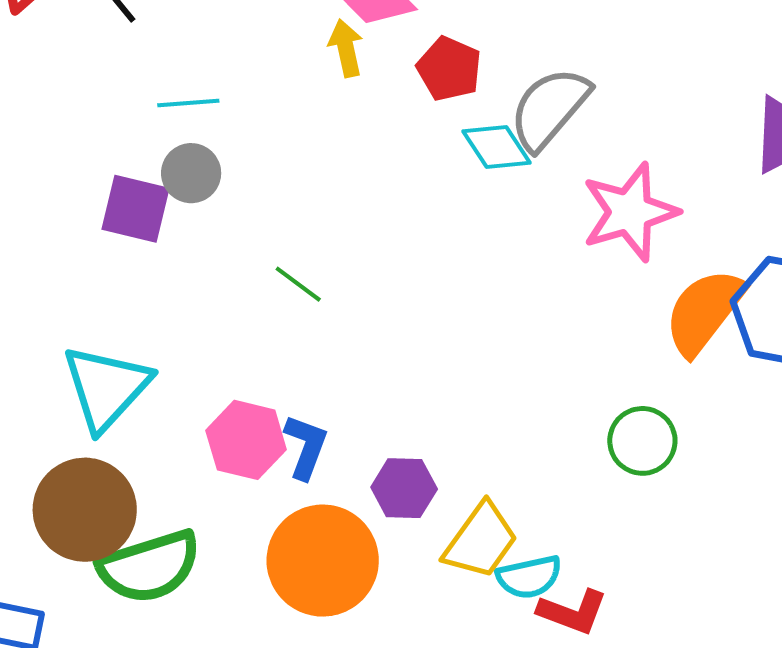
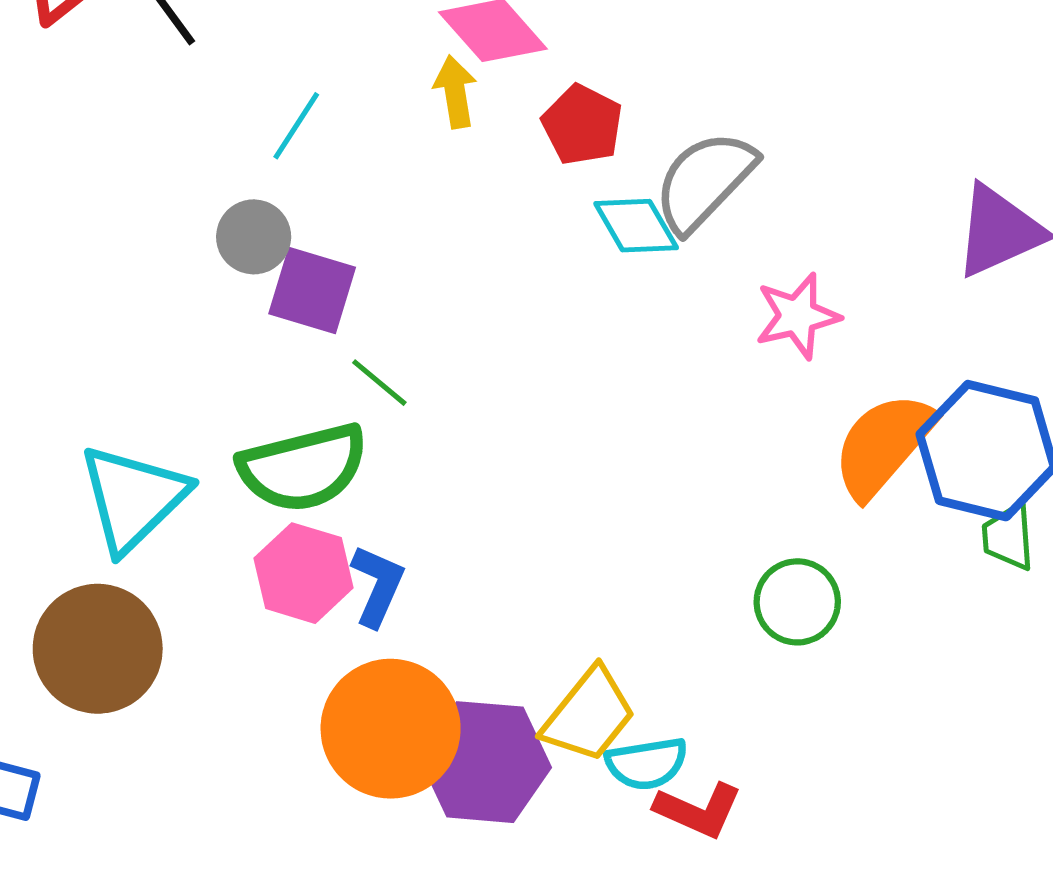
cyan line: (188, 103) -> (296, 126), moved, turned -56
purple square: (135, 209) -> (312, 290), moved
pink star: (630, 212) -> (797, 316), size x0.7
purple hexagon: (404, 488) -> (485, 762), moved, size x1.6
green semicircle: (149, 567) -> (303, 468), moved

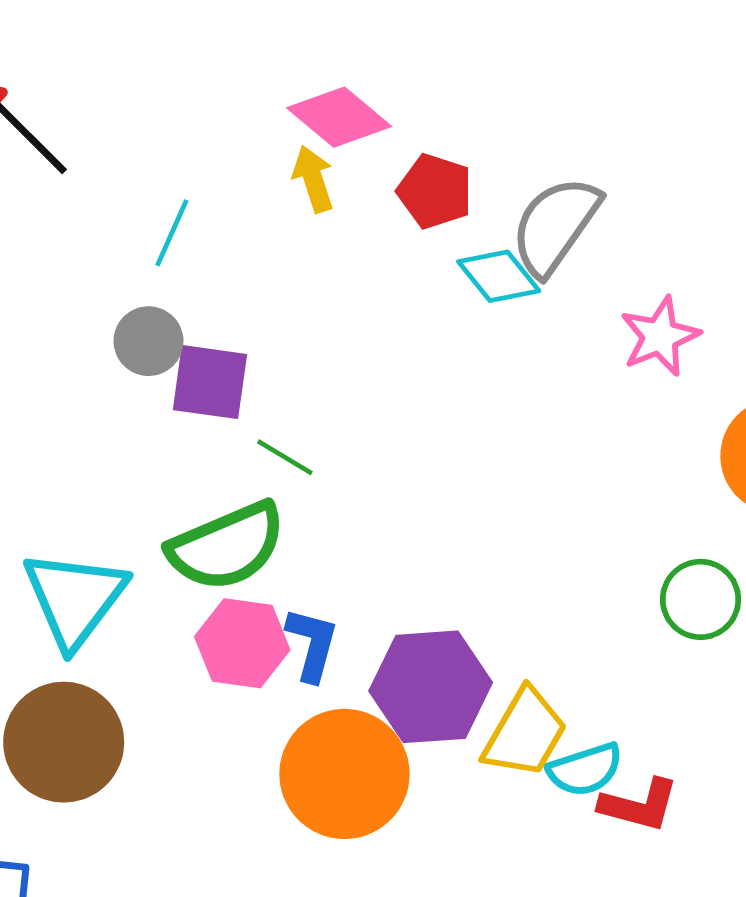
purple hexagon: (485, 762) -> (431, 687), moved

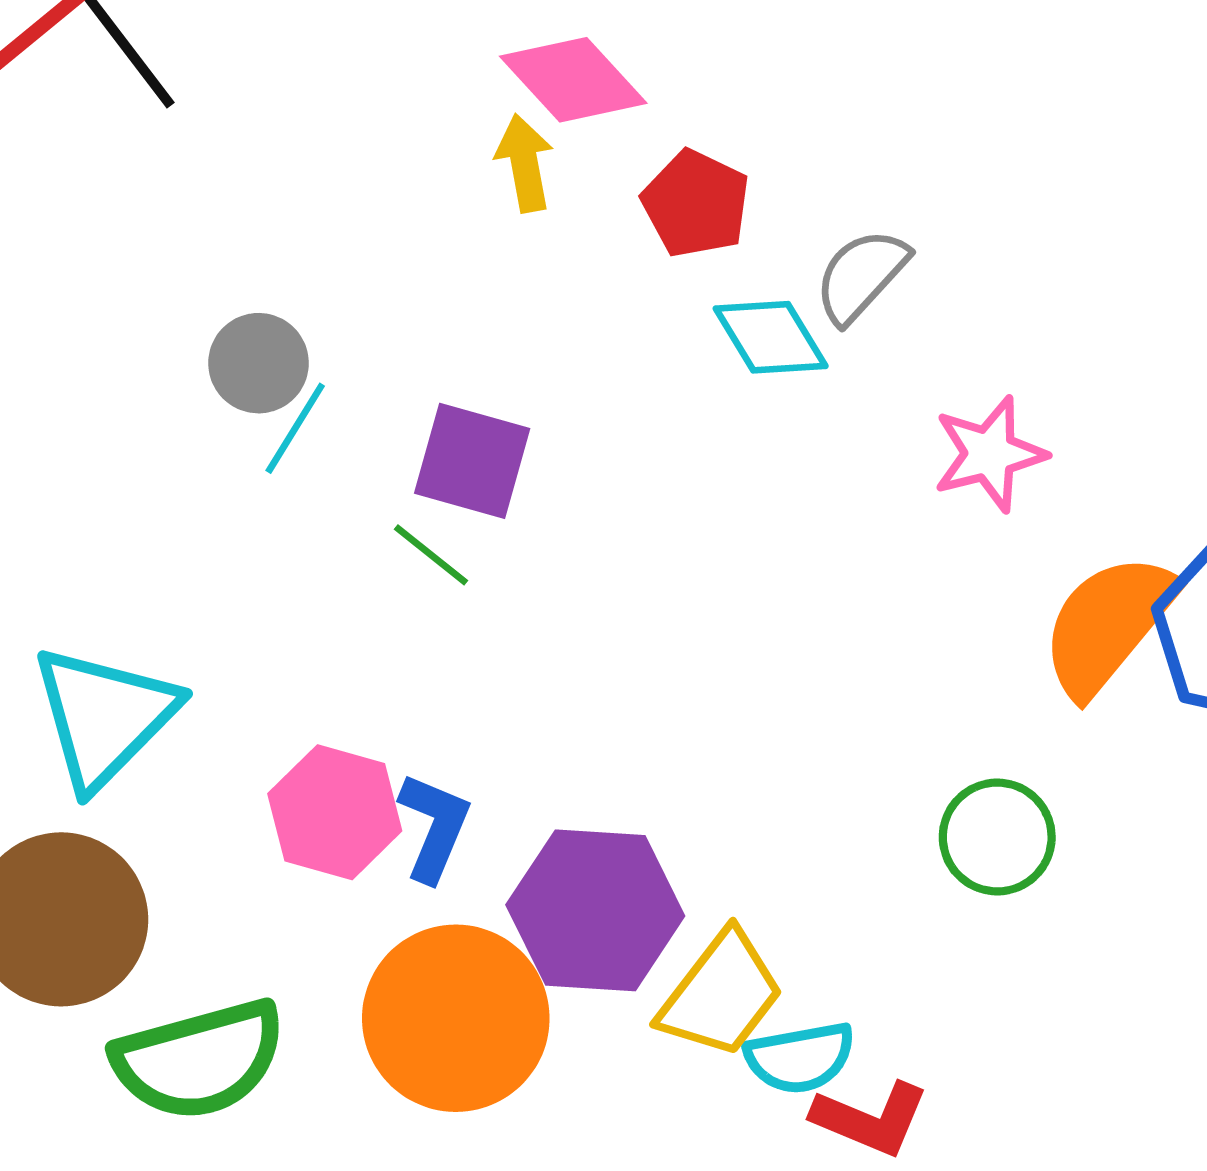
gray semicircle: (555, 226) -> (861, 276), size x0.7
cyan line: (172, 233) -> (295, 428), moved
purple square: (210, 382) -> (472, 461), moved
green semicircle: (227, 546) -> (199, 1060), moved

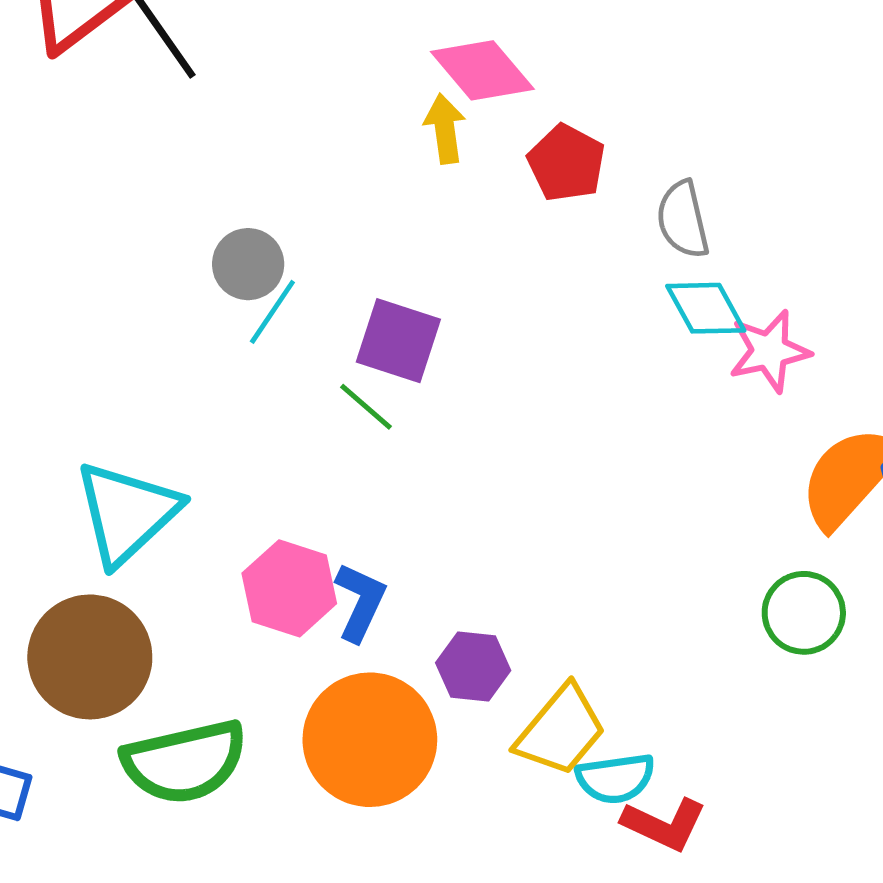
gray semicircle: (861, 276) -> (683, 220), turned -58
cyan diamond: (771, 337) -> (706, 308), moved
green circle: (997, 837) -> (804, 613), moved
purple hexagon: (595, 910) -> (473, 667), size x0.6

